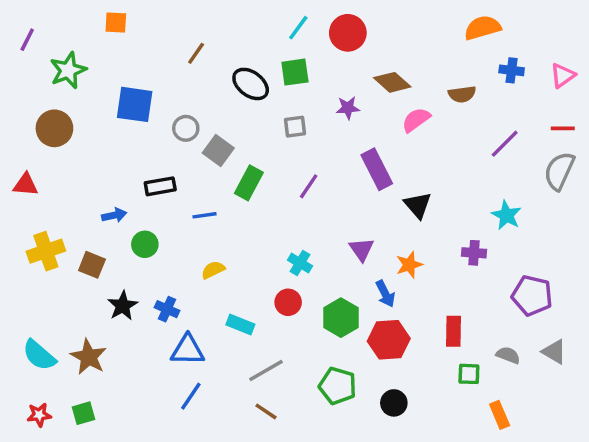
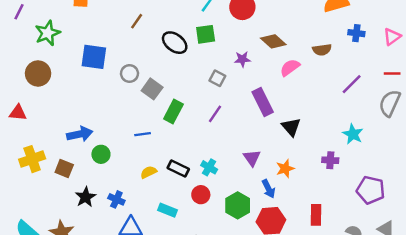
gray square: (295, 127) -> (217, 78), moved, turned 35
black rectangle: (160, 186) -> (178, 169), moved, turned 36
blue arrow: (114, 215) -> (80, 134), size x1.5

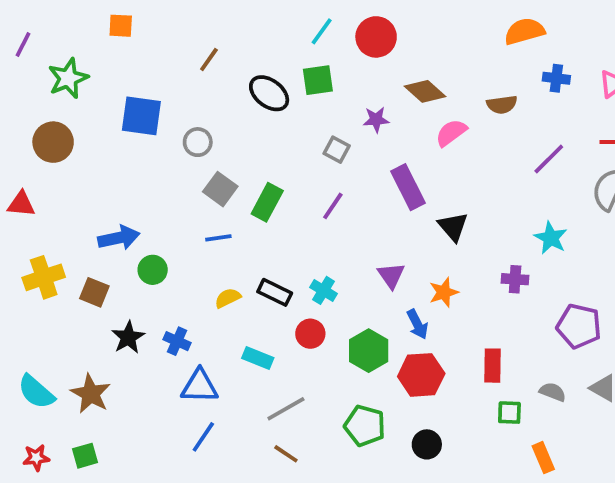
gray square: (152, 89) -> (220, 189), moved

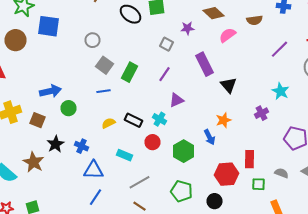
blue square: (141, 116) -> (48, 26), moved
purple triangle: (391, 275) -> (176, 100), moved, turned 42
purple cross: (515, 279) -> (262, 113), turned -32
red hexagon: (421, 375) -> (226, 174), moved
brown star: (91, 394) -> (34, 162), moved

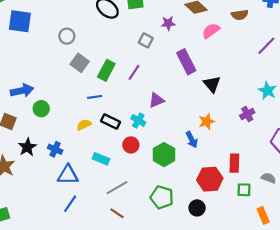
purple line: (164, 74) -> (134, 72), moved
blue line: (104, 91) -> (95, 97), moved

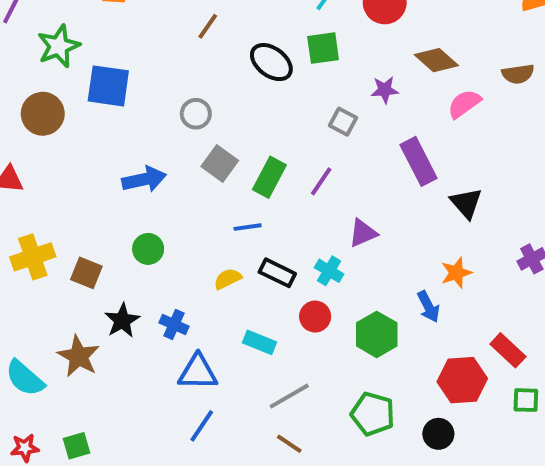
blue arrow: (22, 91) -> (144, 179), moved
red rectangle: (234, 163) -> (508, 350), turned -48

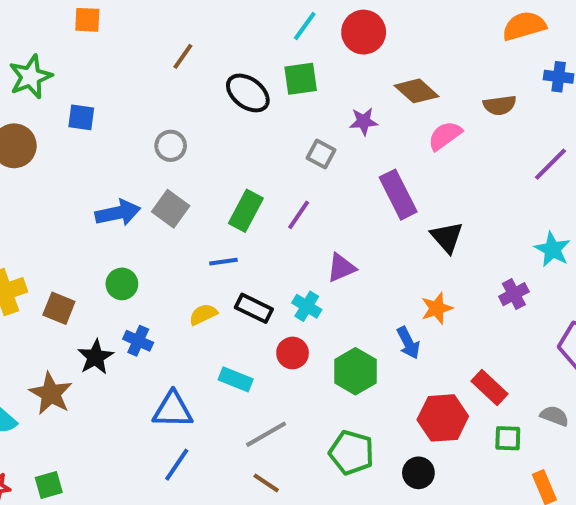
blue square: (108, 86) -> (81, 117), size x0.6
gray square: (220, 163) -> (171, 209), moved
blue cross: (174, 324) -> (138, 341), moved

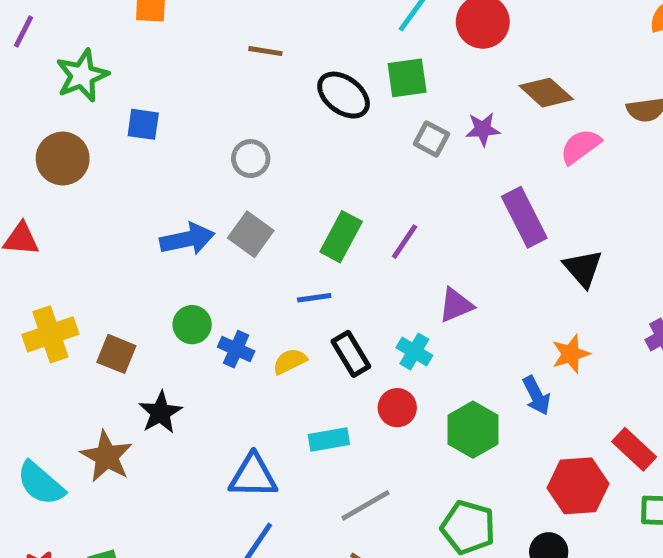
brown line: (183, 56) -> (265, 51), turned 64
gray square: (321, 154) -> (431, 139), moved
black rectangle: (254, 308) -> (351, 354), turned 33
blue cross: (138, 341) -> (236, 349), moved
cyan rectangle: (236, 379) -> (329, 439), turned -32

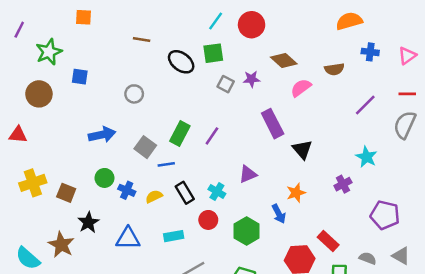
gray square: (251, 234) -> (145, 147), moved
purple triangle: (456, 305) -> (248, 174), moved
blue triangle: (253, 476) -> (128, 238), moved

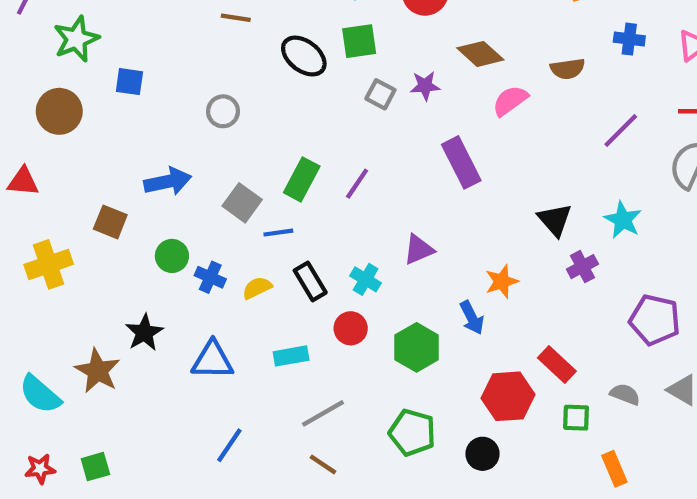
black triangle: (302, 150) -> (555, 220), moved
brown square: (66, 193) -> (110, 222), moved

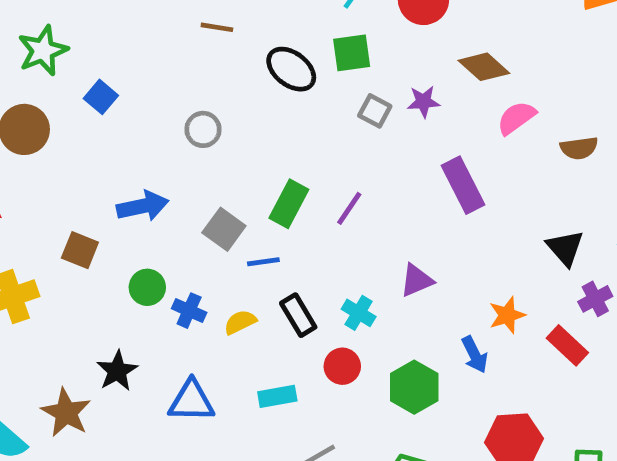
brown semicircle: (568, 69) -> (579, 148), moved
blue square: (129, 82) -> (101, 97), turned 32
red rectangle: (557, 364) -> (567, 345), moved

